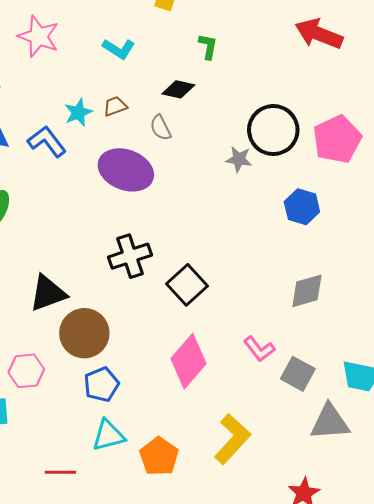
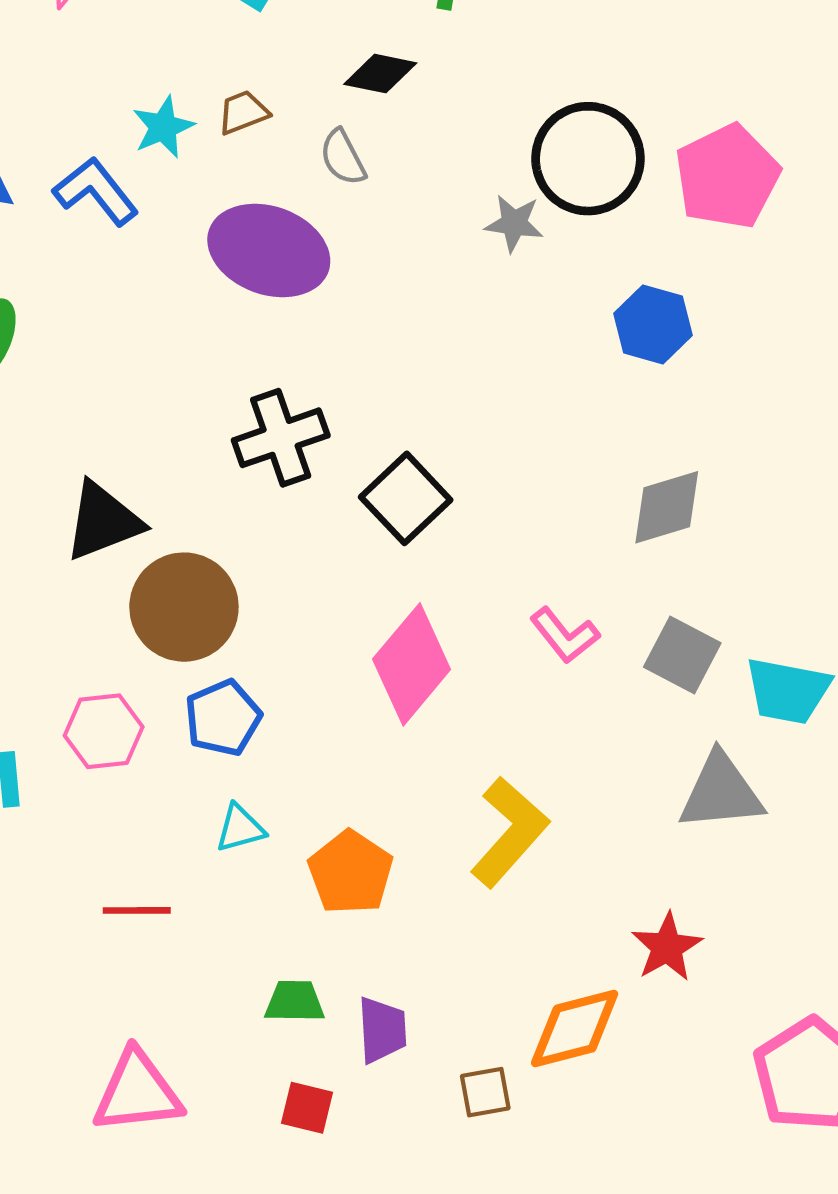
pink hexagon: (26, 371) -> (104, 731), moved
gray square: (298, 374) -> (682, 655), moved
cyan triangle: (108, 435) -> (240, 828), size x0.7

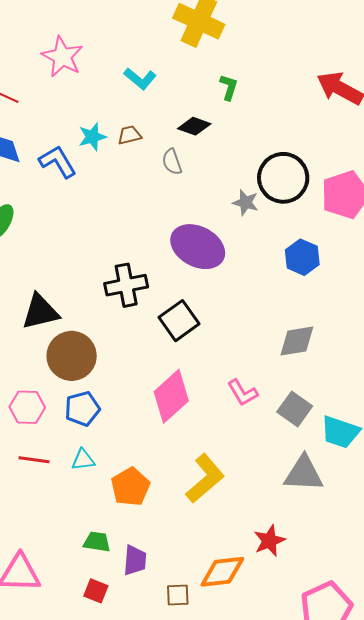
purple ellipse: (269, 250) -> (198, 247), moved
red line: (137, 910) -> (34, 460), moved

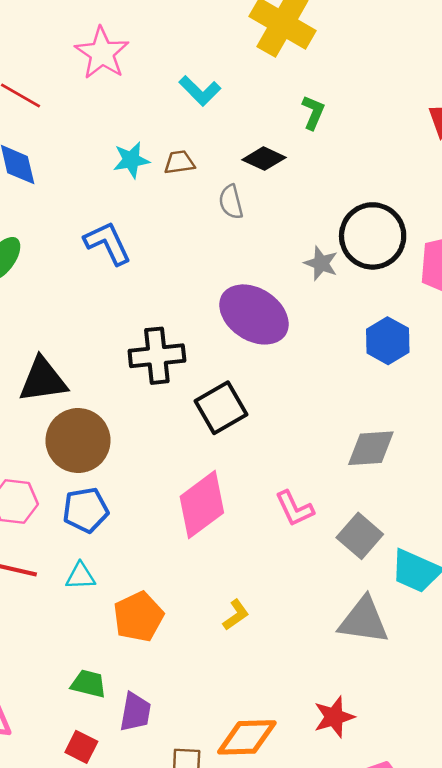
blue L-shape: (58, 162) -> (108, 243), moved
yellow L-shape: (205, 479) -> (236, 615), size x0.5
red star: (269, 541) -> (334, 717), moved

